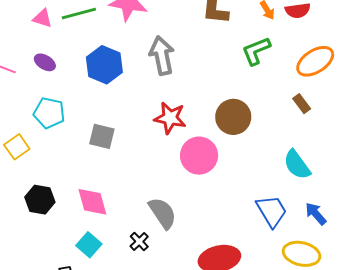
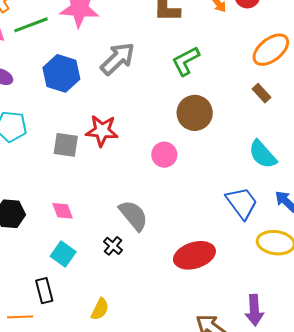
green L-shape: (256, 51) -> (186, 61), moved
gray arrow: (162, 56) -> (118, 59), turned 63
red star: (170, 118) -> (102, 131), moved
pink circle: (199, 156) -> (164, 155), size x0.7
pink diamond: (92, 202) -> (63, 211), size x0.7

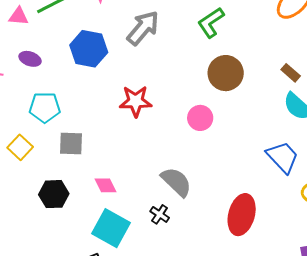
brown rectangle: (261, 93) -> (291, 73), moved
gray square: (66, 145) -> (71, 143), moved
cyan square: (63, 254) -> (111, 228), size x1.5
red ellipse: (194, 255) -> (242, 215), turned -51

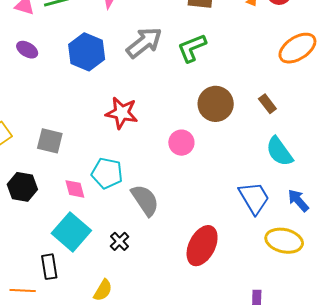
green L-shape: (211, 23) -> (192, 48), moved
brown rectangle: (291, 73) -> (267, 104), moved
cyan pentagon: (45, 107) -> (107, 173), moved
black cross: (160, 214) -> (120, 241), moved

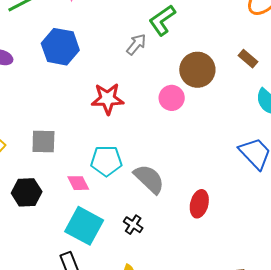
gray arrow: (144, 43) -> (136, 44), moved, size x0.6
pink circle: (181, 143) -> (172, 98), moved
red ellipse: (202, 246) -> (199, 204), moved, size x0.7

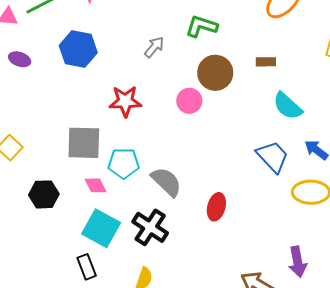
green L-shape: (162, 20) -> (201, 26), moved, turned 52
brown rectangle: (248, 59) -> (266, 62), turned -42
gray square: (43, 142) -> (84, 143), moved, size x1.4
black cross: (133, 225) -> (150, 227), size x1.8

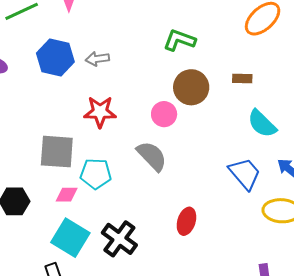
gray arrow: (154, 47) -> (97, 59), moved, turned -140
gray semicircle: (166, 182) -> (152, 156), moved
pink diamond: (95, 185) -> (67, 195), turned -65

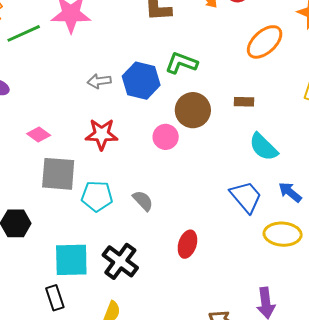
blue hexagon: (55, 58) -> (141, 81), moved
gray semicircle: (152, 156) -> (143, 201), moved, size x0.7
pink diamond: (67, 195) -> (39, 135), moved, turned 35
cyan square: (70, 238) -> (71, 260), turned -33

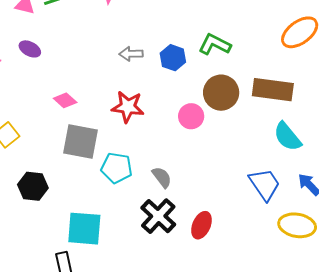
blue hexagon: (141, 81) -> (173, 58), size x0.7
brown rectangle: (244, 102) -> (273, 90), size x2.0
black cross: (120, 261) -> (158, 216), moved

